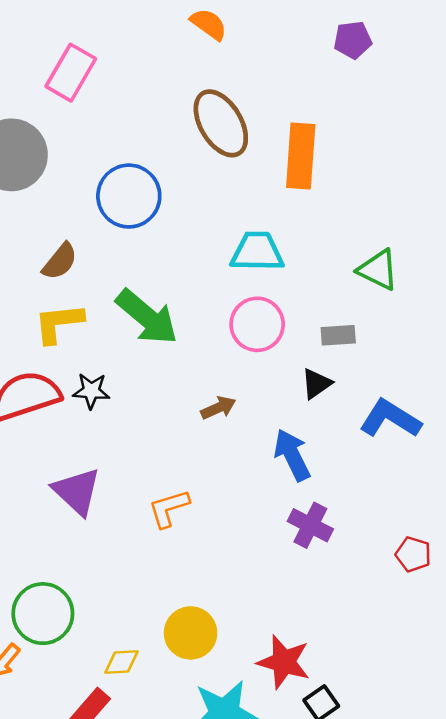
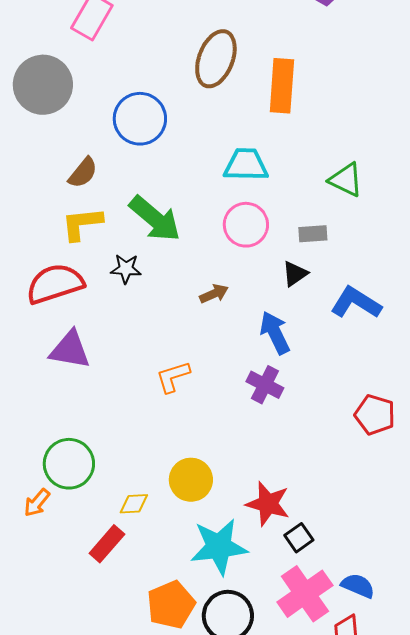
brown ellipse: (221, 123) -> (216, 59), turned 52
black star: (91, 391) -> (126, 269), moved
purple triangle: (77, 491) -> (70, 350), moved, turned -33
purple cross: (310, 525) -> (265, 385), moved
red pentagon: (413, 554) -> (375, 415), size x1.4

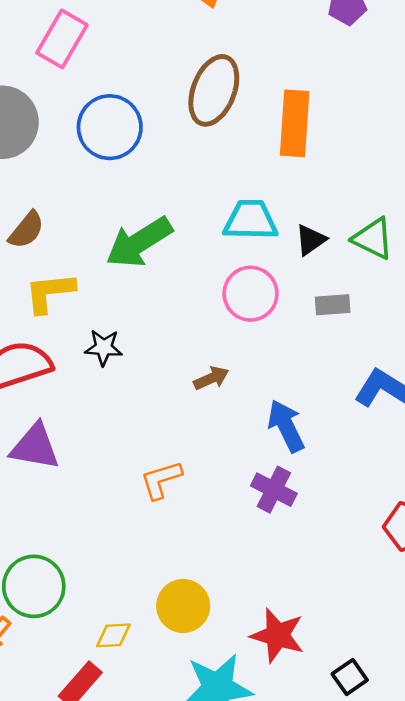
blue circle: (140, 119) -> (110, 127), moved
brown semicircle: (83, 173) -> (26, 230), moved
green arrow: (155, 219) -> (139, 242), moved, turned 108
black triangle: (295, 274) -> (311, 240), moved
black square: (299, 538) -> (350, 677), moved

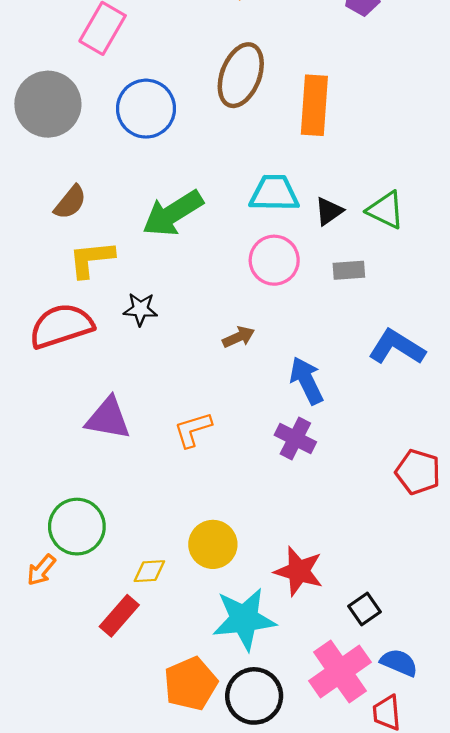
purple triangle: (35, 447) -> (108, 418), moved

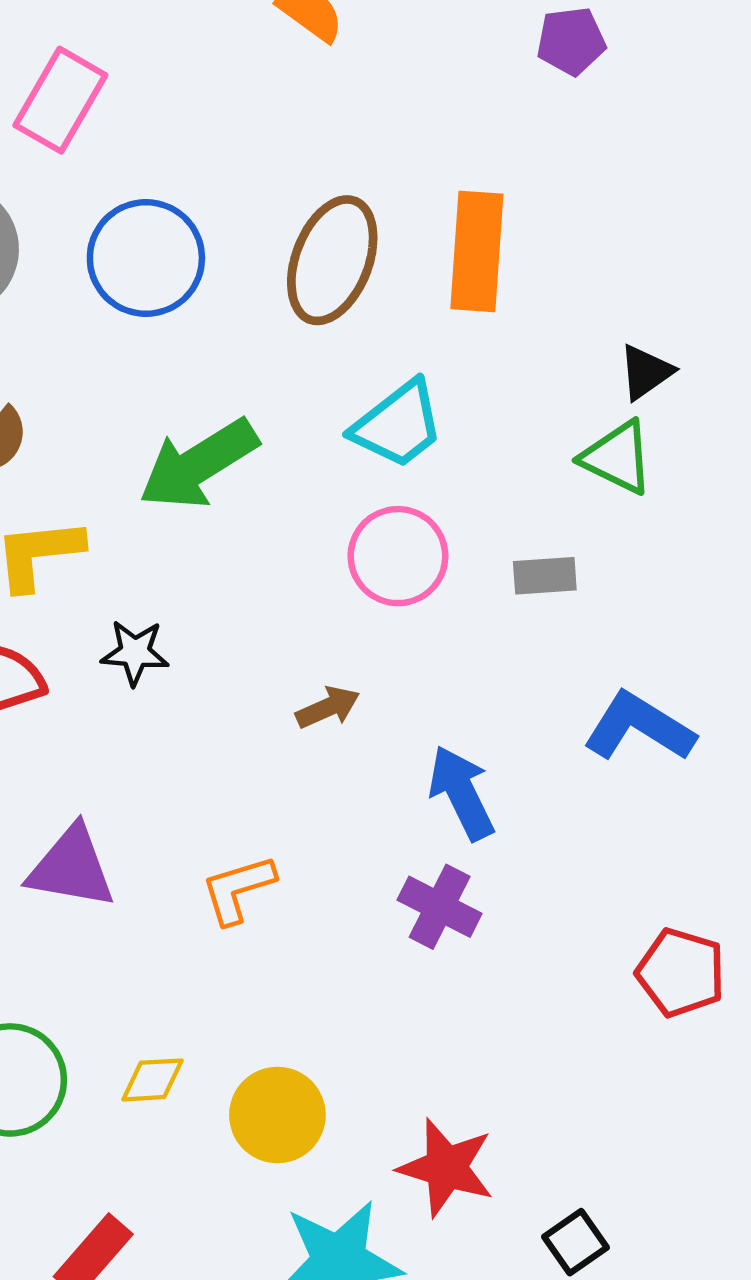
brown ellipse: (241, 75) -> (332, 260), moved
cyan trapezoid: (274, 193) -> (398, 425), turned 141
black triangle: (329, 211) -> (646, 372), moved
yellow diamond: (149, 571) -> (152, 1080), moved

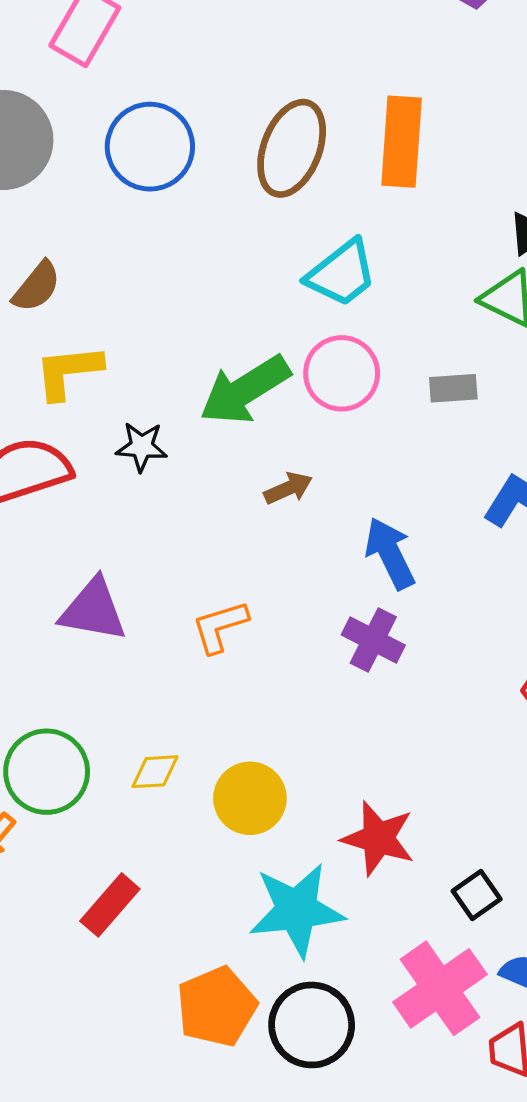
green arrow: (199, 464) -> (245, 390), moved

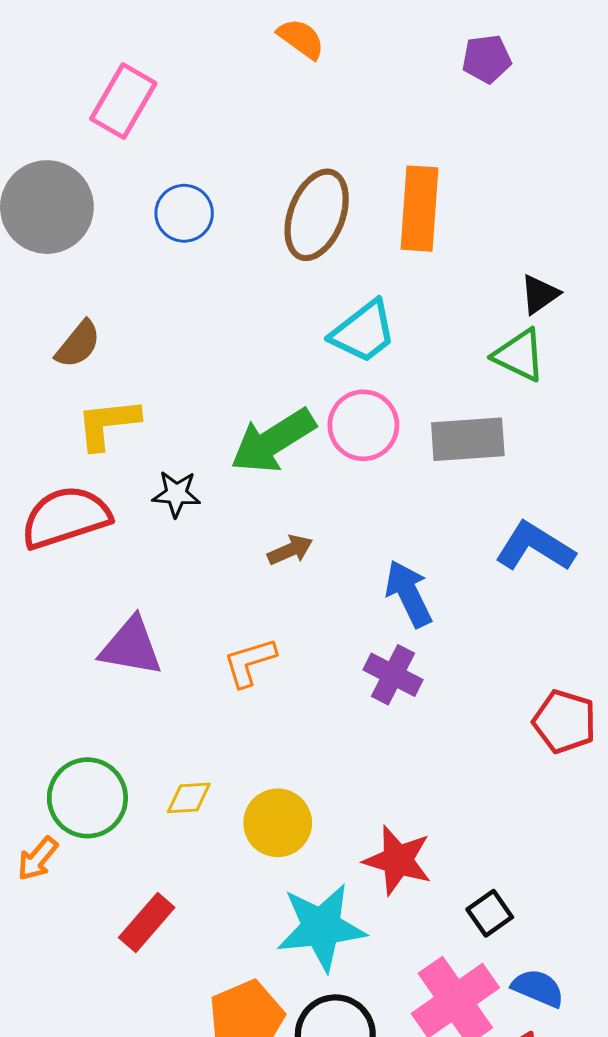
blue circle: (150, 147) -> (184, 213), size x0.7
gray rectangle: (453, 388) -> (468, 439), size x1.6
brown arrow: (288, 488) -> (290, 550), moved

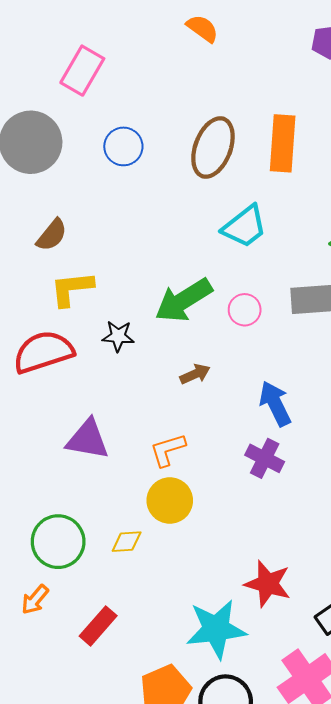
pink circle: (363, 425) -> (245, 310), moved, size x0.7
yellow circle: (278, 823) -> (170, 501), moved
orange arrow: (38, 859) -> (35, 600), moved

